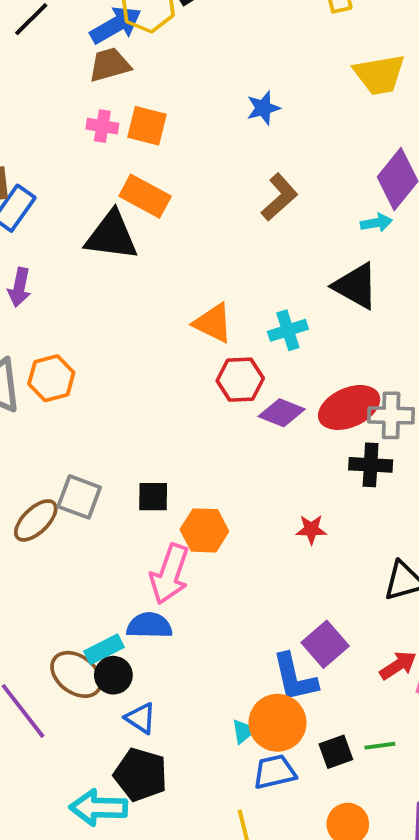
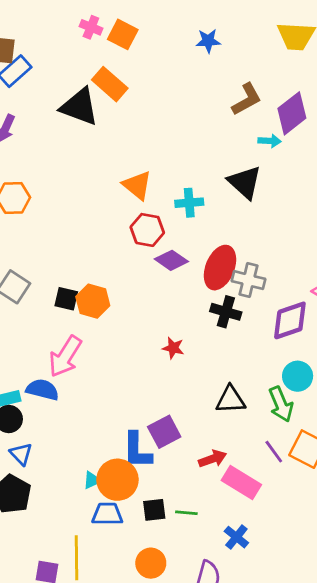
brown L-shape: (279, 197) -> (247, 99), moved
red ellipse: (349, 407) -> (220, 268), turned -57
orange hexagon: (204, 530) -> (93, 301), moved

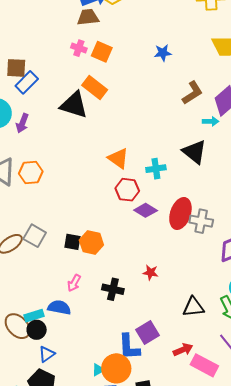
black cross: (226, 312) -> (113, 289), moved
pink arrow: (65, 356) -> (74, 283), size x0.6
blue triangle: (21, 454) -> (47, 354), turned 42

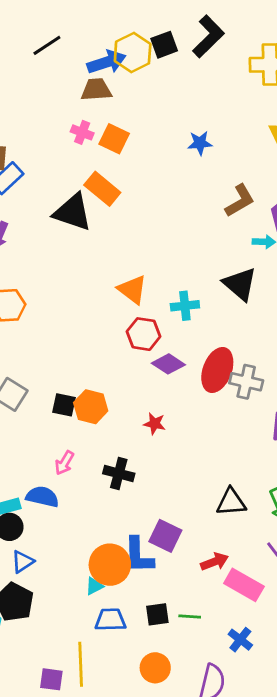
red star: (150, 273) -> (154, 424), moved
purple square: (147, 332) -> (165, 536), turned -35
orange circle: (116, 368) -> (110, 565), moved

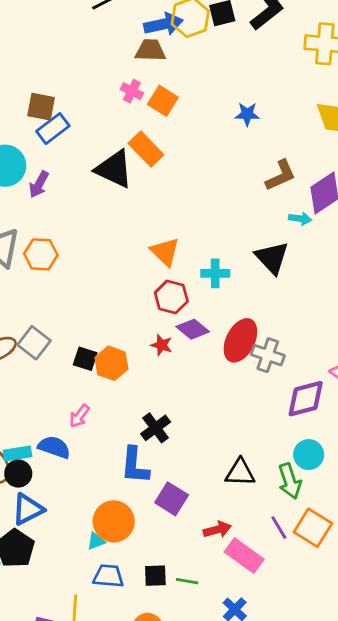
red star: (154, 424) -> (161, 345), moved
black cross: (119, 473) -> (156, 428), moved, turned 32
blue L-shape: (139, 555) -> (135, 465), moved
blue triangle: (23, 562) -> (28, 509), size x1.4

